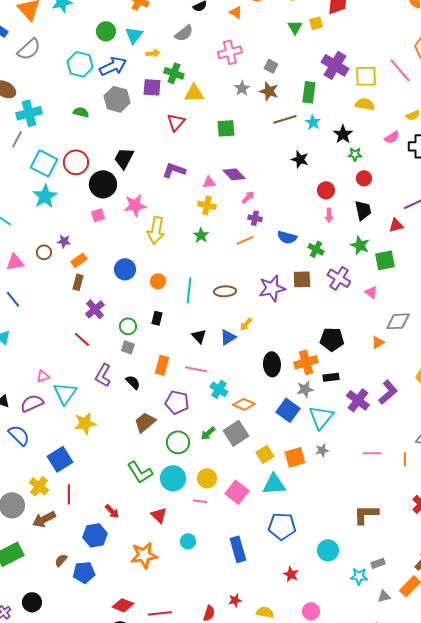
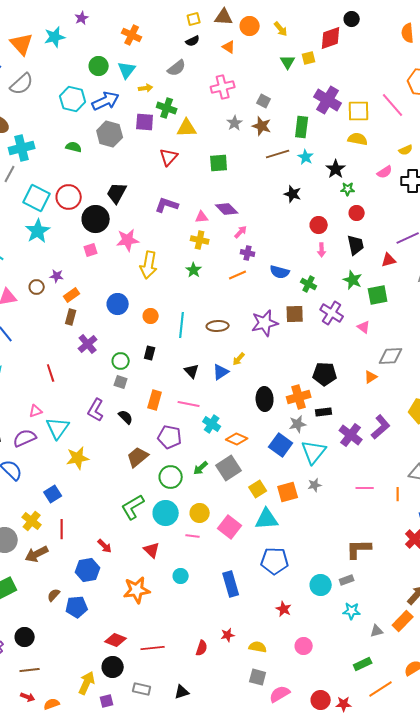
red line: (82, 339) -> (51, 373), moved, turned 30
blue square: (60, 459) -> (53, 494), size x0.7
green L-shape: (140, 472) -> (133, 507), turned 92
gray rectangle: (378, 563) -> (347, 580), moved

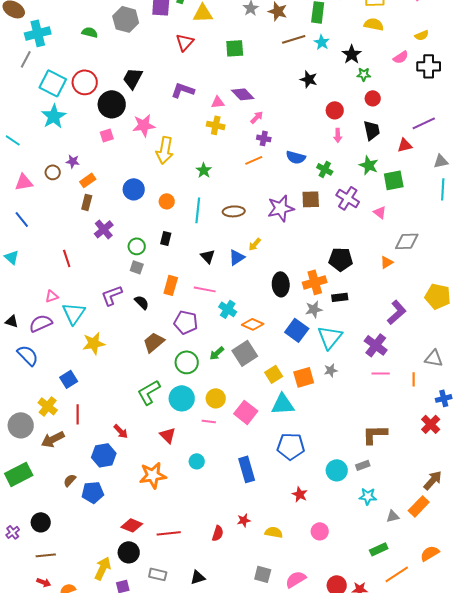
green star: (194, 270) -> (204, 170), moved
purple L-shape: (96, 410) -> (112, 295), turned 40
purple cross: (351, 435) -> (376, 345), moved
gray square: (258, 677) -> (263, 574), moved

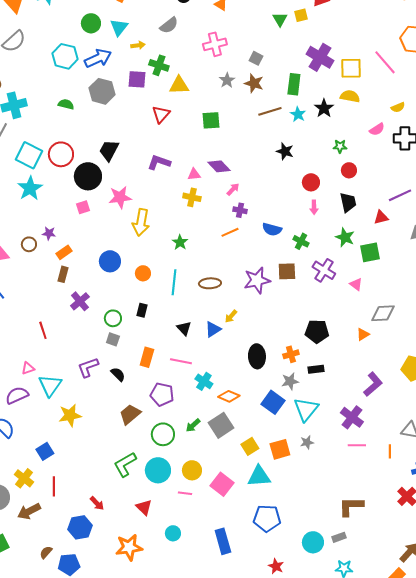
black star: (352, 54) -> (324, 108), moved
orange cross: (315, 282) -> (291, 354), size x0.7

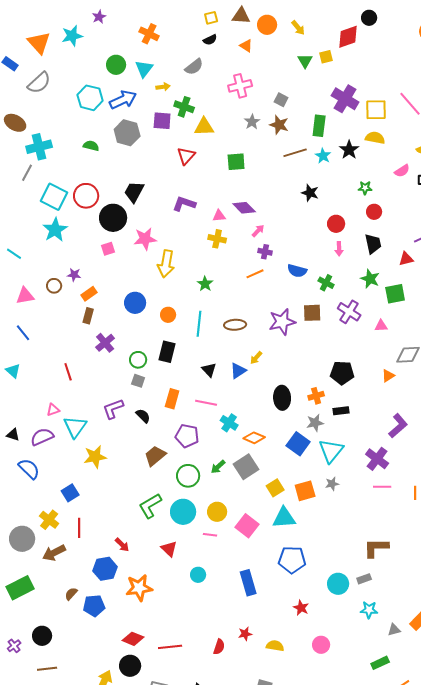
pink triangle: (356, 284) -> (381, 326), turned -40
black rectangle: (142, 310) -> (167, 352), size x1.5
orange star: (129, 547) -> (139, 588), moved

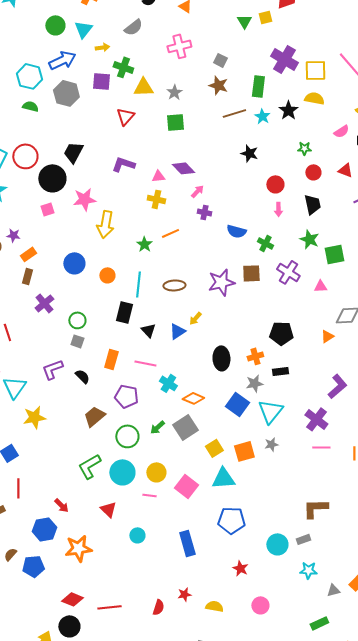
cyan hexagon: (90, 98) -> (29, 76), moved
gray star: (252, 122) -> (174, 92), moved
red triangle: (406, 259) -> (345, 170), moved, turned 35
orange line: (255, 274) -> (170, 233), moved
black rectangle: (167, 352) -> (124, 312), moved

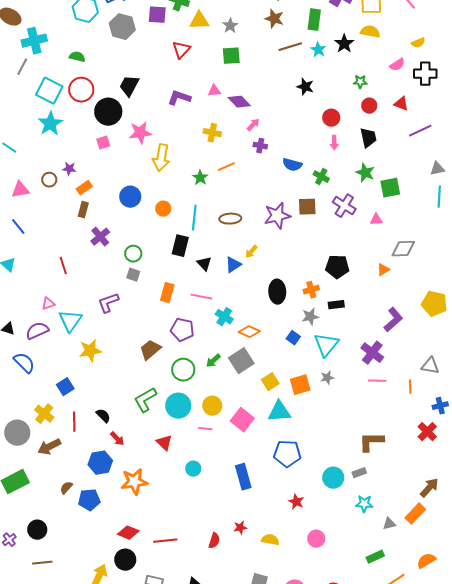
green semicircle: (30, 106) -> (77, 57), moved
pink triangle: (158, 176) -> (214, 91), moved
black semicircle: (82, 376) -> (103, 416), moved
blue square: (237, 404) -> (293, 338), size x0.6

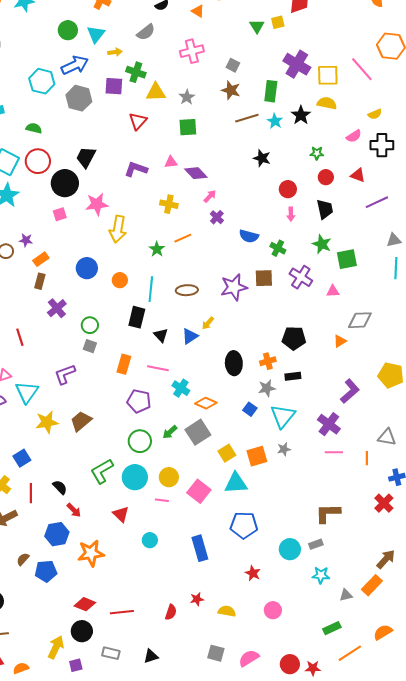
purple cross: (260, 146) -> (217, 217), turned 32
brown trapezoid: (150, 350) -> (81, 421), moved

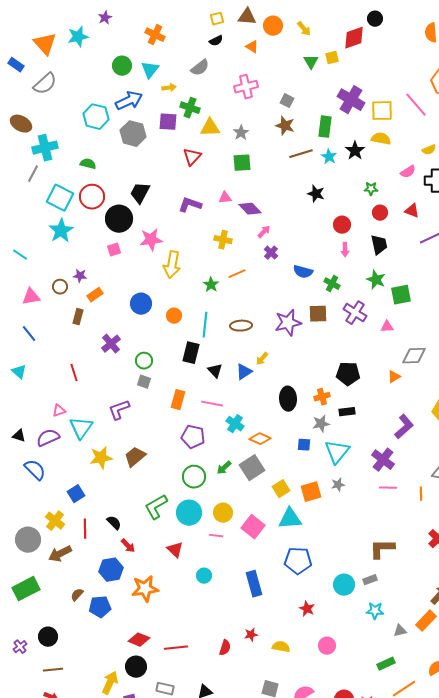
brown rectangle: (40, 281) -> (78, 317), moved
blue square: (250, 409) -> (304, 445), turned -32

